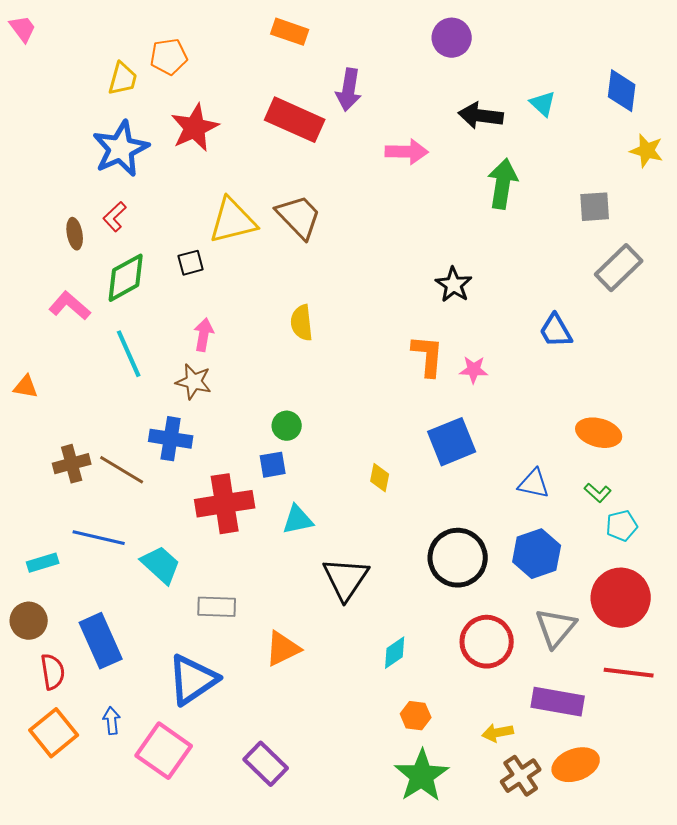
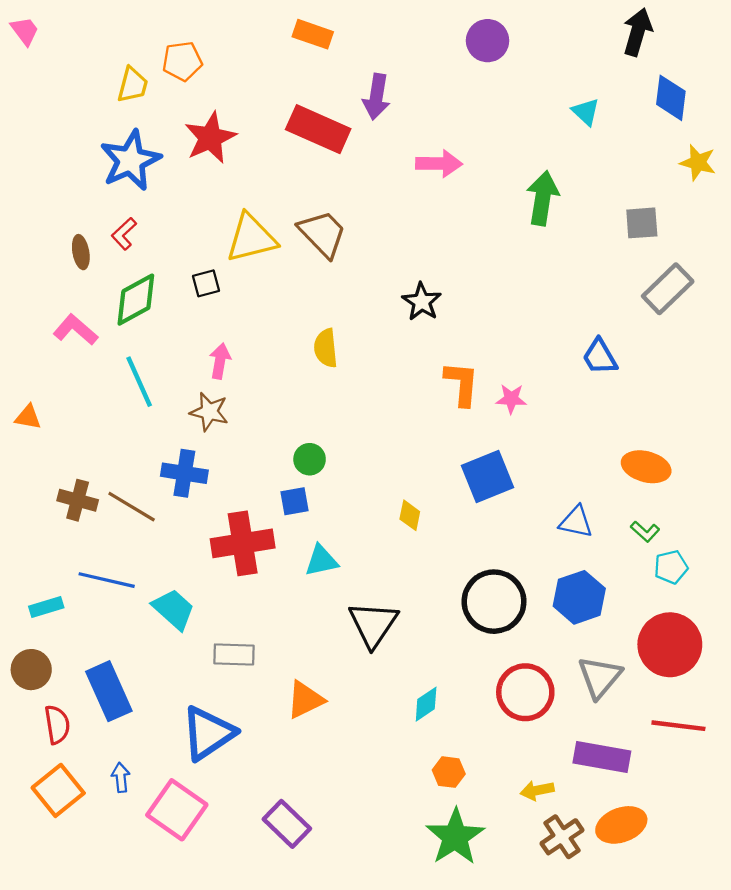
black arrow: (481, 116) -> (637, 32), moved, turned 99
black star: (454, 285) -> (422, 302), moved
brown cross: (72, 464) -> (78, 500), turned 30

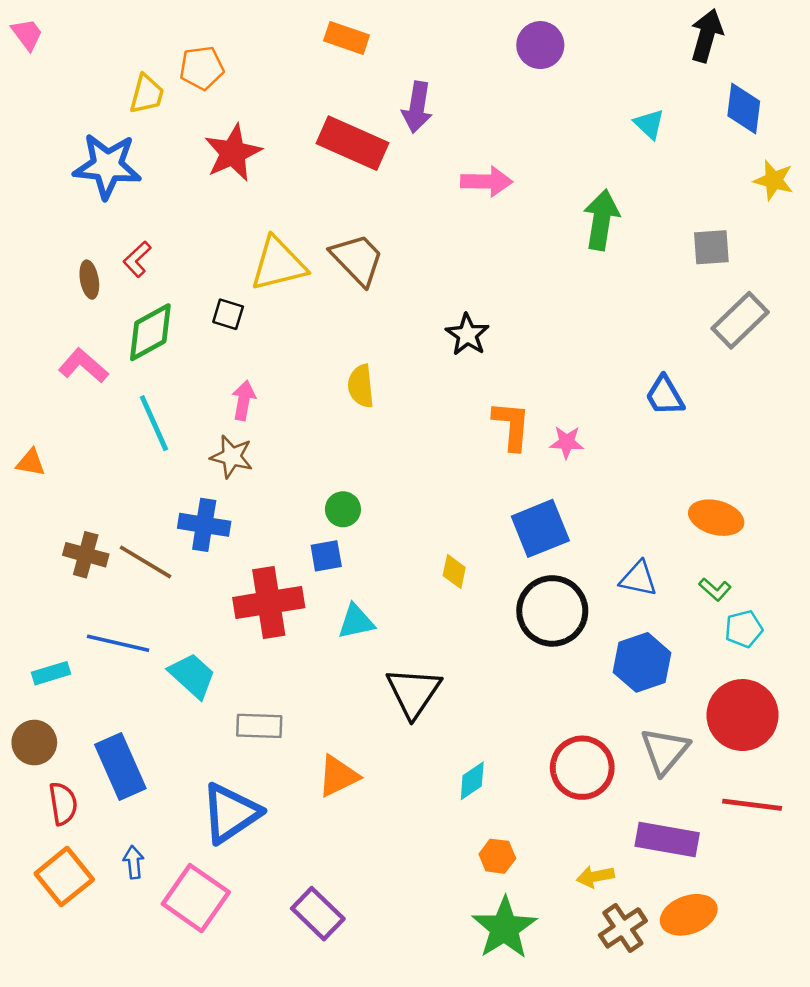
blue star: (130, 160) -> (107, 166), moved, turned 30
black square: (206, 283) -> (228, 314), turned 32
black circle: (494, 602) -> (552, 611), moved

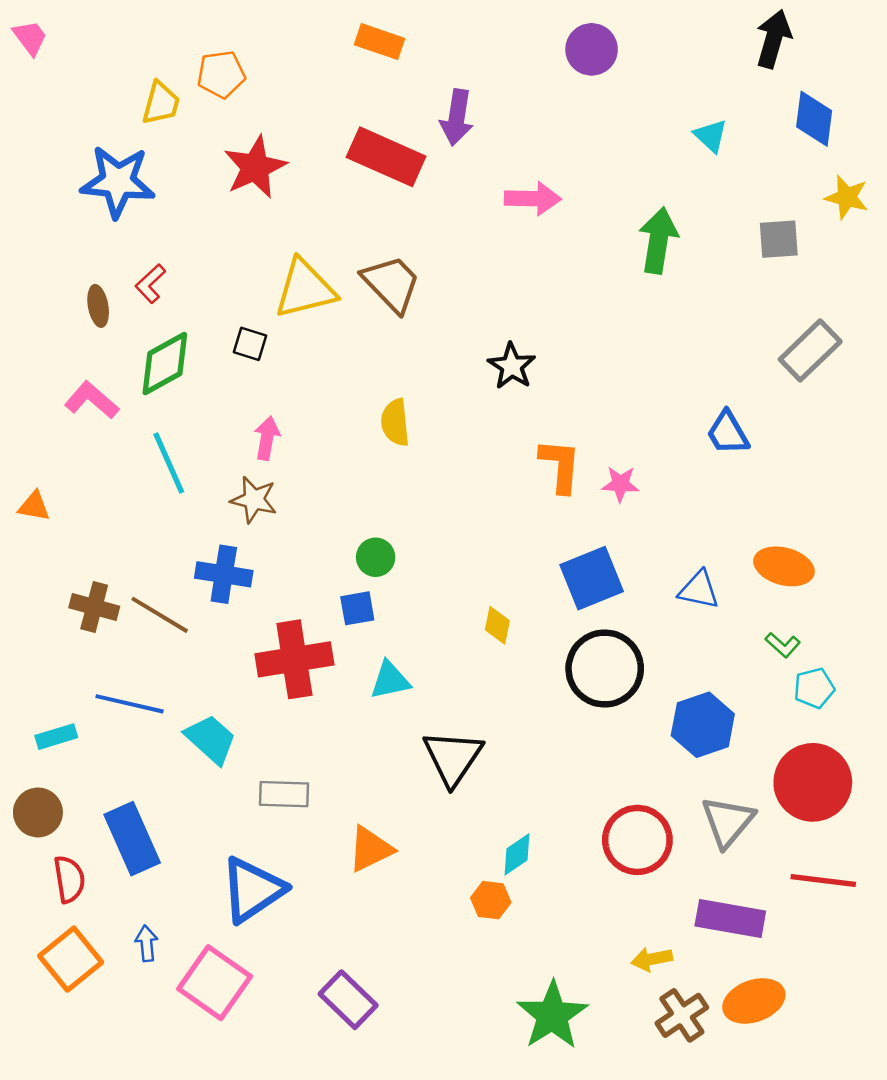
gray square: (711, 247) -> (779, 239), moved
blue triangle: (638, 579) -> (699, 590), moved
orange hexagon: (497, 856) -> (491, 900), moved

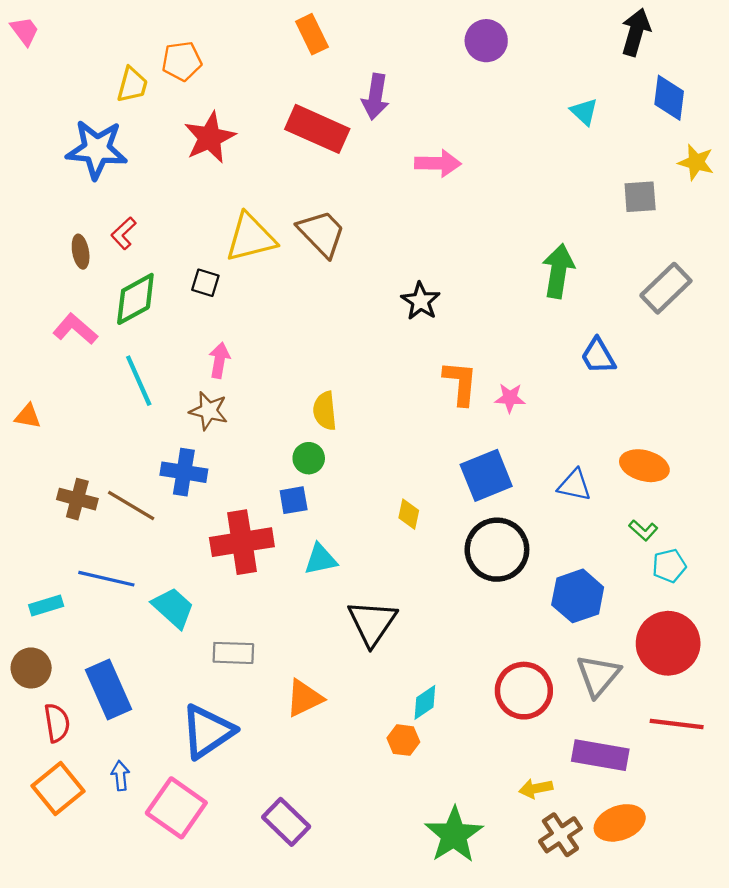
orange rectangle: (380, 42) -> (312, 34), turned 45
green arrow: (658, 240) -> (558, 271), moved
yellow semicircle: (395, 422) -> (325, 411), moved

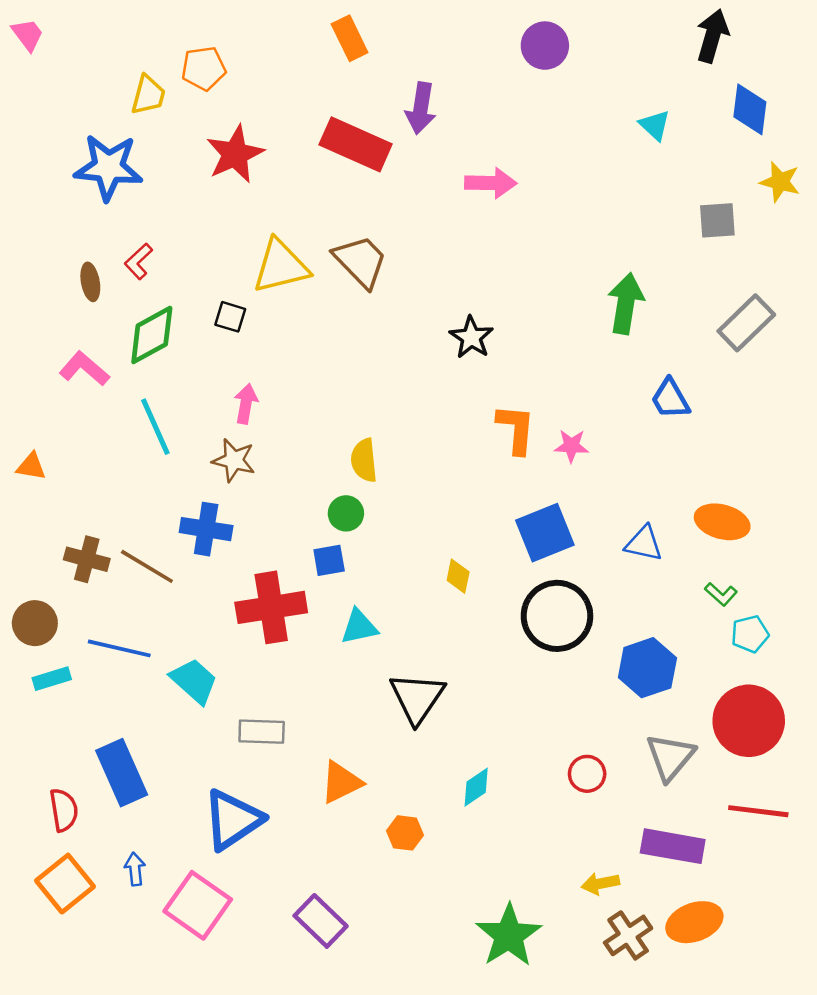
brown circle: (31, 668) -> (35, 623), moved
red circle: (524, 691) -> (587, 774), size x0.6
orange hexagon: (403, 740) -> (405, 833), moved

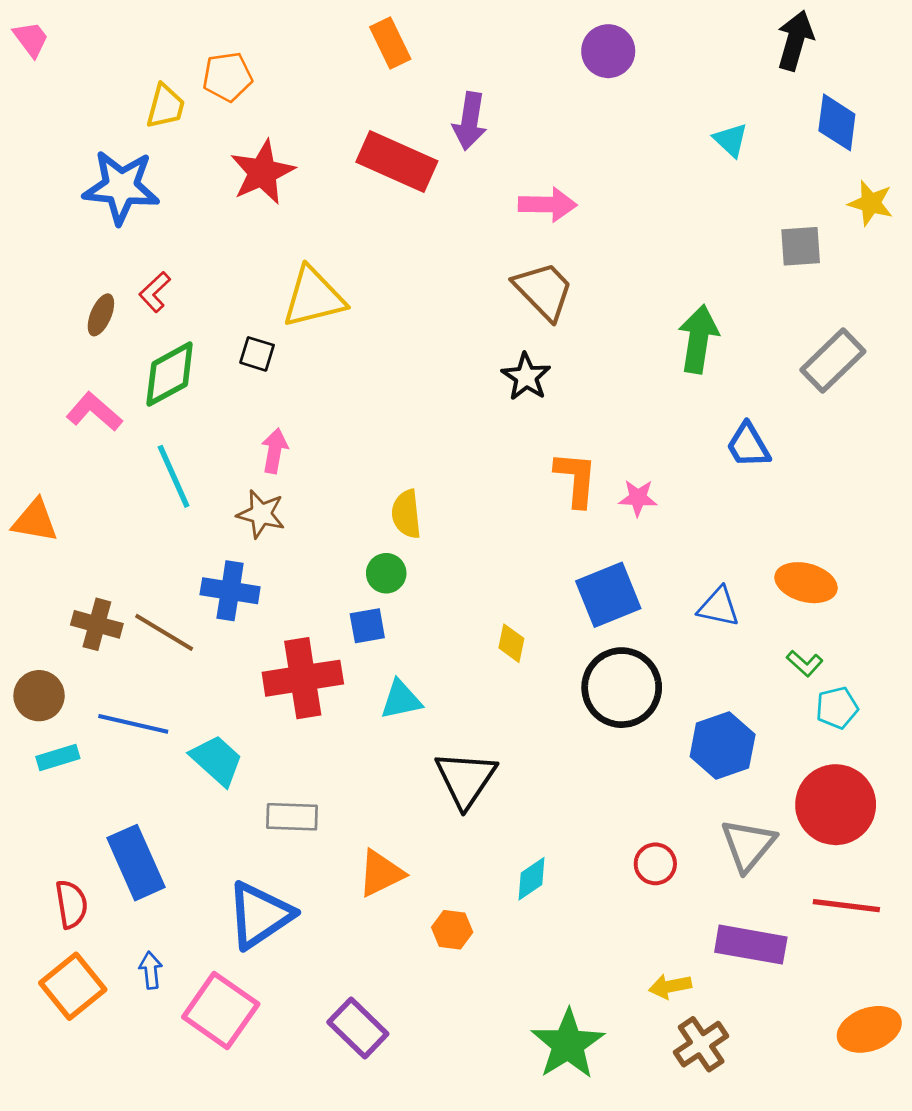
brown trapezoid: (360, 261) -> (544, 291), moved
brown ellipse: (90, 282) -> (101, 315), turned 33
orange triangle: (31, 466) -> (35, 521), size x1.4
orange ellipse: (694, 922) -> (869, 1029), moved

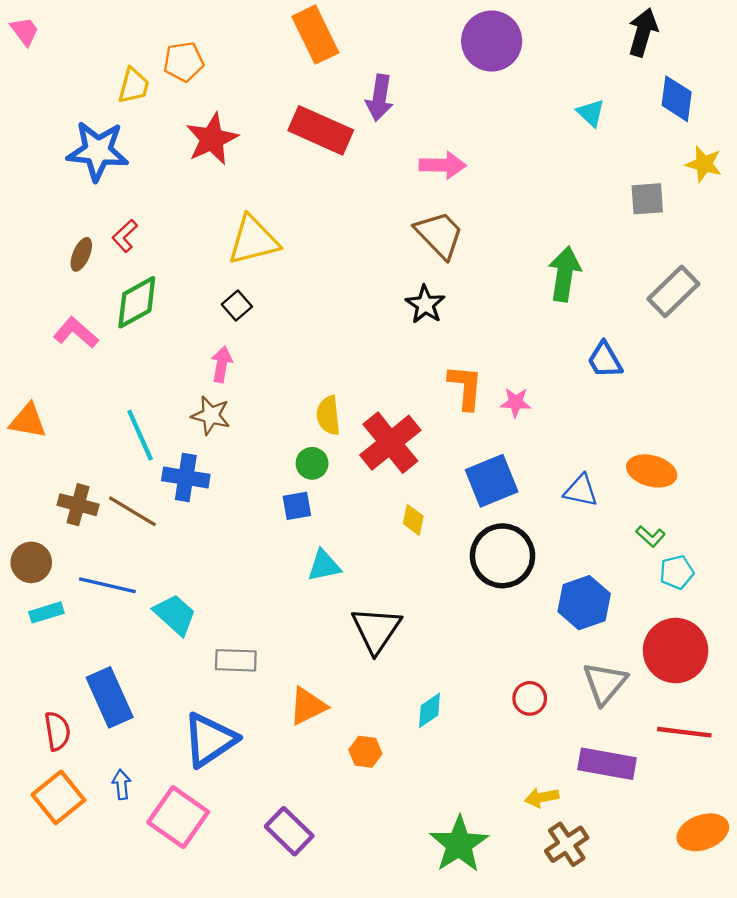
orange rectangle: (390, 43) -> (315, 35), size x1.4
purple circle: (608, 51) -> (492, 41), size x1.4
black square: (257, 354) -> (237, 306), moved, turned 32
cyan line: (174, 476) -> (140, 435), moved
red cross: (303, 678) -> (390, 443), moved, turned -30

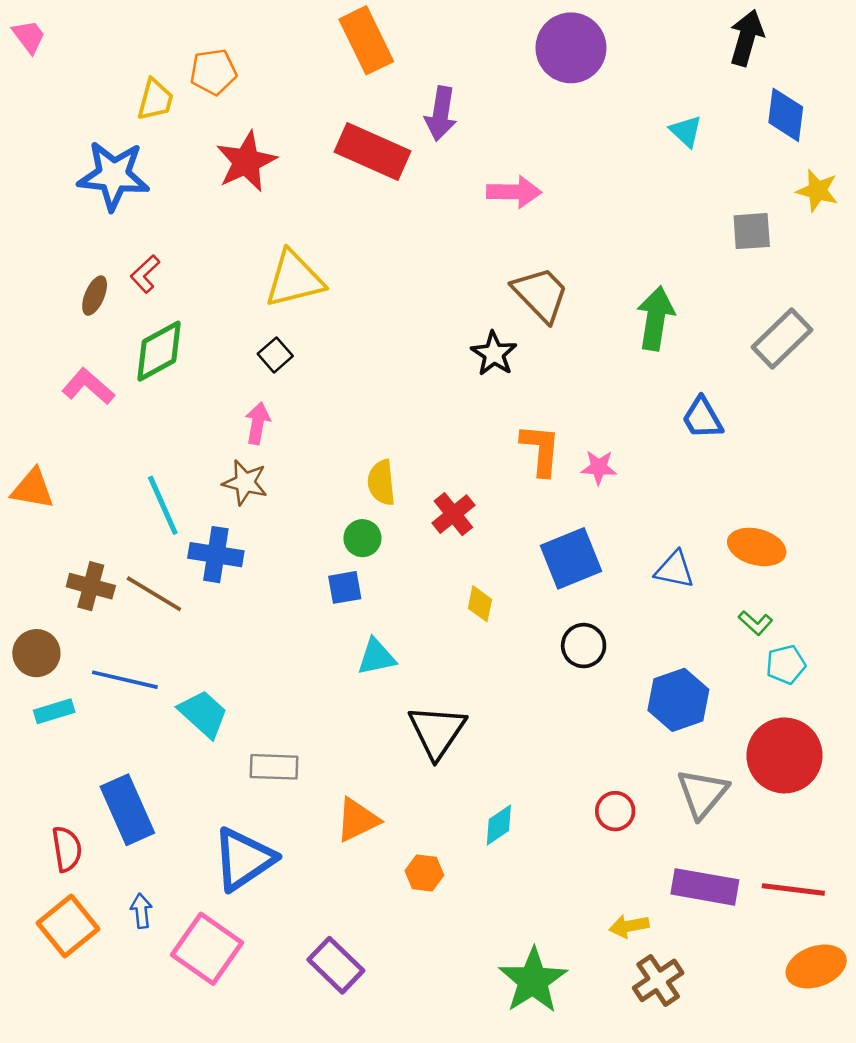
brown trapezoid: (439, 235) -> (541, 294), moved
red cross: (390, 443) -> (453, 514), size x0.6
black circle: (503, 556) -> (584, 646), size x0.6
red line: (684, 732) -> (793, 889), moved

